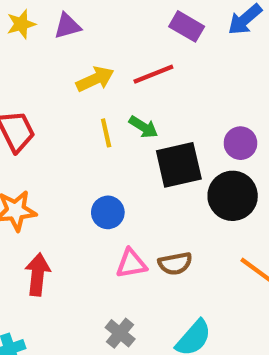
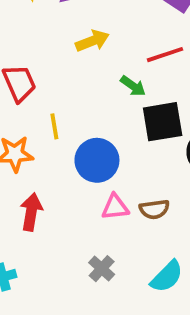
red line: (153, 74) -> (165, 55), moved
yellow line: (106, 133) -> (54, 126), moved
blue circle: (108, 212) -> (97, 160), size x1.5

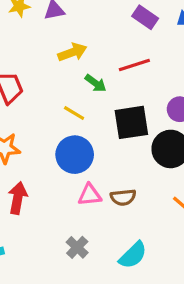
green arrow: (133, 86) -> (96, 83), moved
yellow line: (54, 126) -> (74, 113), moved, turned -50

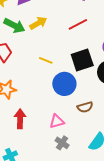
green arrow: (96, 83) -> (14, 26), moved, size x1.5
blue circle: (75, 155) -> (64, 84), moved
pink triangle: (90, 195) -> (57, 121), moved

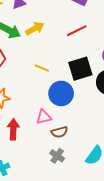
brown semicircle: (85, 107) -> (59, 132), moved
pink triangle: (57, 121) -> (44, 117), moved

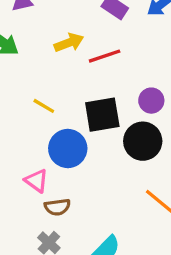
yellow arrow: (35, 28) -> (69, 43), moved
pink triangle: (44, 117) -> (36, 181), turned 42

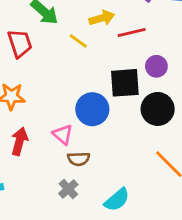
purple circle: (151, 101) -> (156, 66), moved
yellow line: (44, 106) -> (78, 41), moved

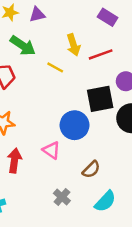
yellow arrow: (102, 18) -> (73, 45), turned 95
brown semicircle: (79, 159) -> (91, 169), moved, turned -36

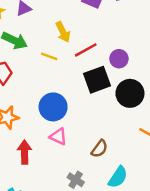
red line: (101, 54) -> (86, 50), moved
blue circle: (75, 125) -> (53, 107), moved

